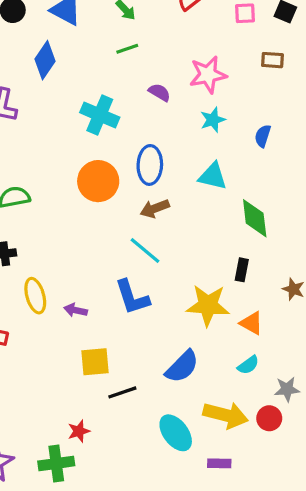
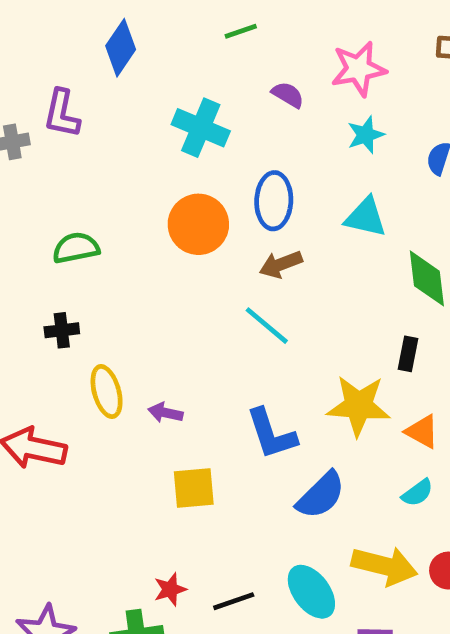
blue L-shape: (132, 297) -> (271, 434), moved
black line: (122, 392) -> (234, 601), moved

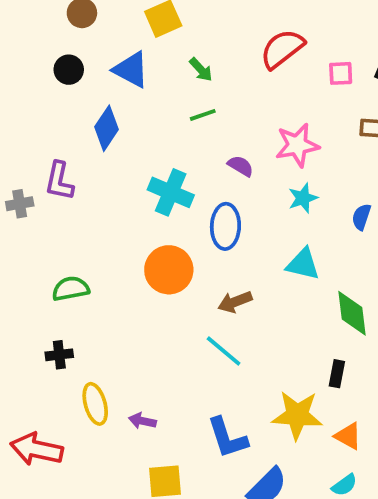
blue ellipse: (274, 201) -> (225, 226), moved

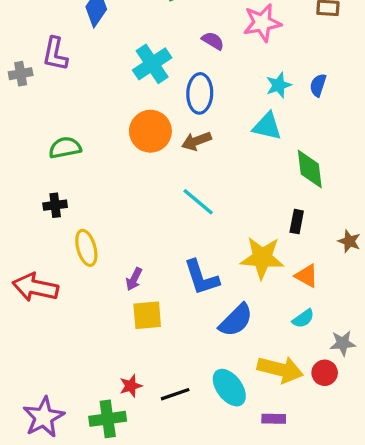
cyan cross: (171, 192) -> (152, 64), turned 33
cyan star: (303, 198) -> (279, 85), moved
brown arrow: (235, 302) -> (196, 141), moved
purple arrow: (142, 421) -> (134, 279), moved, turned -75

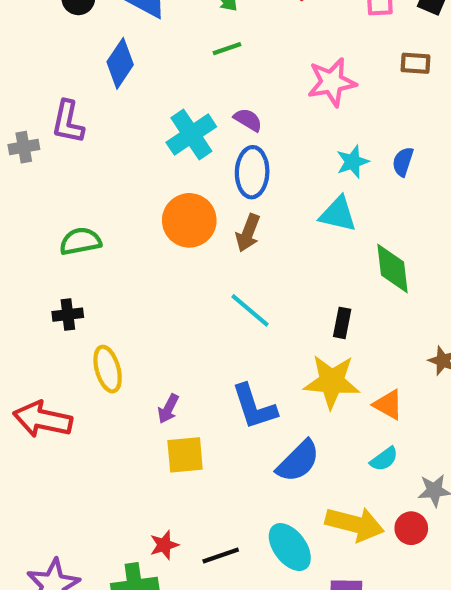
purple semicircle: (213, 41) -> (248, 120), moved
brown arrow: (196, 141) -> (248, 233), turned -48
black rectangle: (297, 222) -> (342, 323), moved

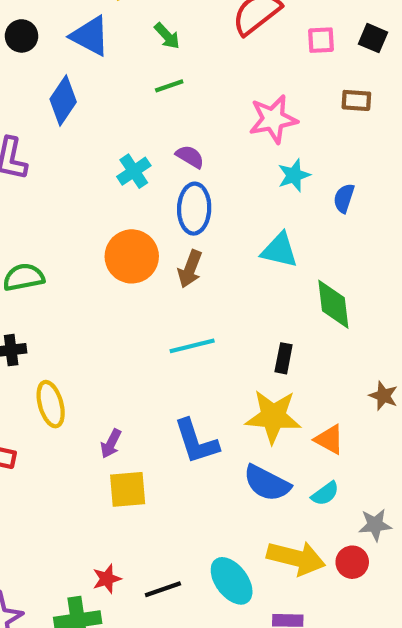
cyan cross: (191, 134) -> (134, 171), size x0.7
cyan star: (353, 162) -> (294, 175), moved
cyan line: (250, 310) -> (192, 346), turned -54
blue semicircle: (298, 461) -> (267, 483), moved, turned 72

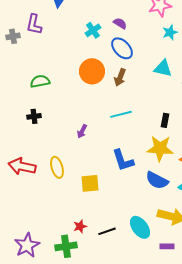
blue ellipse: (194, 209) -> (122, 48), turned -45
yellow ellipse: (51, 404) -> (57, 167), moved
purple arrow: (111, 444) -> (82, 131), moved

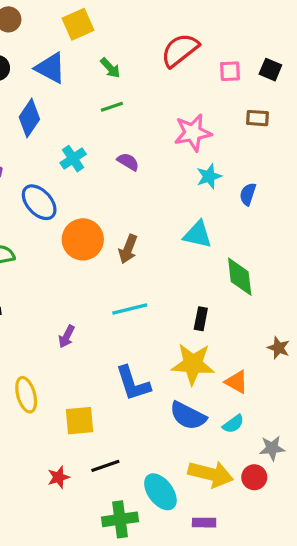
cyan cross: (93, 30) -> (73, 159), moved
blue ellipse: (122, 48) -> (39, 202), moved
red star: (80, 226) -> (59, 477), moved
black line: (107, 231) -> (105, 466), moved
green cross: (66, 246) -> (120, 519), moved

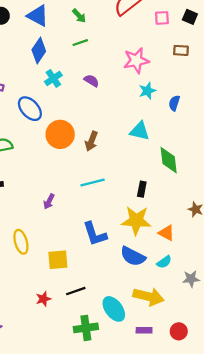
blue diamond: (29, 118) -> (39, 50), moved
red circle: (254, 477) -> (179, 331), moved

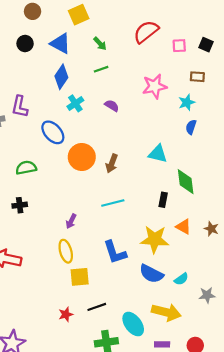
cyan star: (147, 91) -> (187, 102), moved
black rectangle: (142, 189) -> (163, 200), moved
orange triangle: (166, 233) -> (183, 227), moved
yellow ellipse: (21, 242) -> (66, 251), moved

